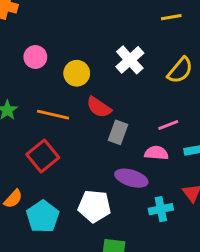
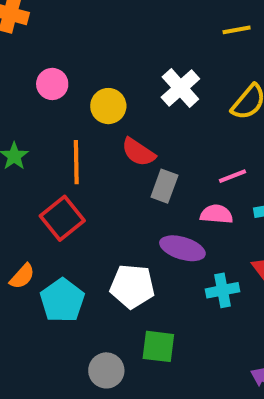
orange line: (53, 115) -> (76, 162), turned 76

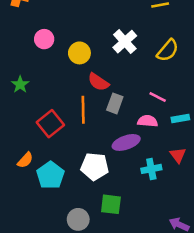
orange line: (76, 162) -> (83, 110), moved
pink line: (233, 176) -> (158, 97), turned 48
purple ellipse: (182, 248) -> (126, 142), turned -36

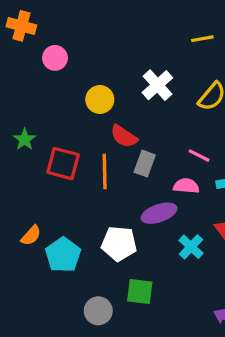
pink circle: (44, 39) -> (55, 58), moved
red square: (50, 124) -> (63, 164), moved, turned -36
cyan cross: (151, 169) -> (191, 247), turned -36

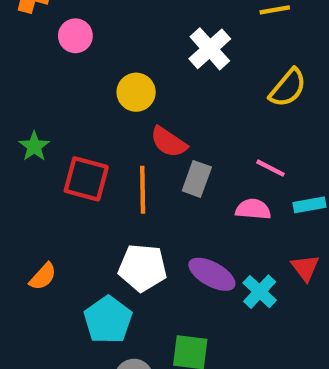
white cross: (157, 85) -> (210, 49), moved
purple ellipse: (159, 213) -> (212, 274), moved, turned 48
white pentagon: (119, 244) -> (143, 268), moved
cyan pentagon: (63, 255) -> (108, 320), moved

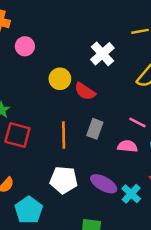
red semicircle: (169, 142) -> (85, 91), moved
red square: (86, 179) -> (17, 135), moved
cyan pentagon: (108, 320) -> (29, 210), moved

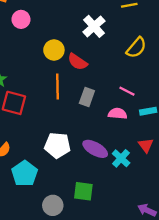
orange line: (64, 135) -> (57, 86), moved

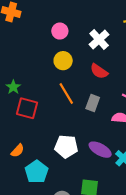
pink circle: (21, 19) -> (60, 31), moved
red semicircle: (77, 62) -> (99, 71), moved
orange line: (57, 86) -> (66, 93), turned -30

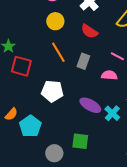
white pentagon: (66, 146) -> (52, 91), moved
orange semicircle: (18, 151) -> (11, 114), moved

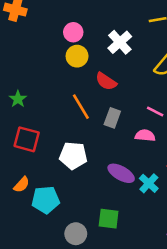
yellow circle: (55, 21) -> (77, 56), moved
red semicircle: (89, 31) -> (106, 81), moved
red square: (21, 66) -> (27, 139), moved
cyan pentagon: (30, 126) -> (46, 200), turned 30

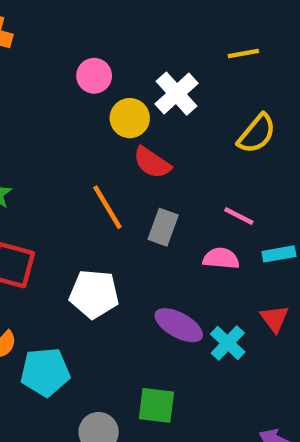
yellow circle: (77, 56) -> (130, 118), moved

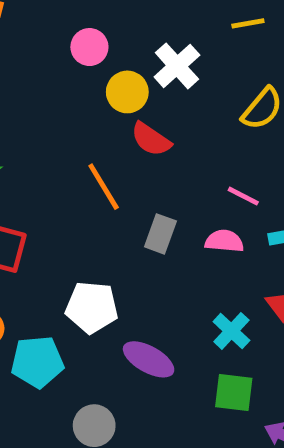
gray rectangle: (163, 227) -> (160, 234), moved
white pentagon: (94, 294) -> (92, 307), moved
purple ellipse: (179, 325) -> (149, 359), moved
green square: (156, 405) -> (234, 393), moved

